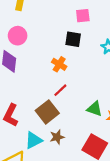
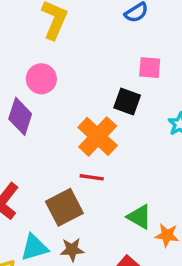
orange cross: (59, 64) -> (98, 136), size x1.6
red line: (60, 90) -> (92, 177), turned 40

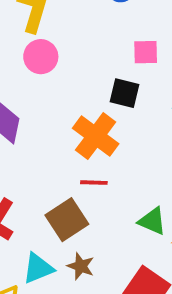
pink circle: (41, 79) -> (41, 57), moved
brown star: (72, 250) -> (81, 266), turned 30

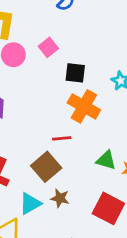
pink square: (146, 52) -> (48, 47), moved, turned -30
orange cross: (96, 136) -> (84, 106), moved

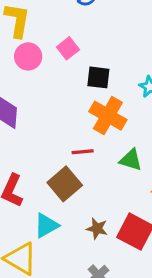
green triangle: (106, 160) -> (131, 160), moved
brown star: (60, 198) -> (97, 229), moved

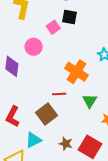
pink circle: (28, 56) -> (34, 47), moved
black square: (98, 77) -> (69, 17), moved
green triangle: (131, 160) -> (90, 101), turned 42

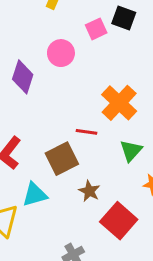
brown star: (66, 144) -> (89, 191), moved

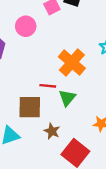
green triangle: (131, 151) -> (67, 98), moved
brown square: (62, 159) -> (30, 107), turned 30

